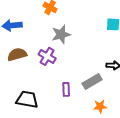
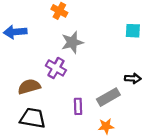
brown semicircle: (17, 54) -> (29, 87), moved
orange star: (100, 106) -> (106, 126), moved

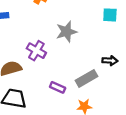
gray star: (72, 42) -> (66, 32), moved
purple rectangle: (78, 106) -> (58, 87), turned -64

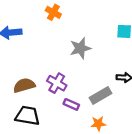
purple cross: (36, 51) -> (57, 83), moved

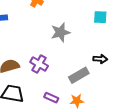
purple rectangle: (71, 104) -> (51, 98), moved

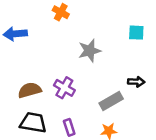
purple rectangle: (51, 98) -> (69, 127), moved, turned 48

